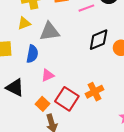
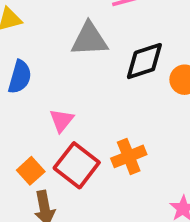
gray triangle: (50, 31) -> (89, 39), moved
pink triangle: (48, 75) -> (62, 120), moved, turned -32

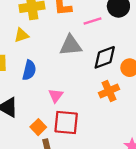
orange cross: (129, 156) -> (109, 91), moved
red square: (77, 165) -> (66, 123), turned -30

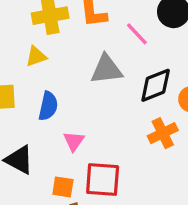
pink line: (92, 21) -> (137, 34), turned 66
pink triangle: (56, 96) -> (74, 141), moved
orange square: (38, 127) -> (63, 187), turned -35

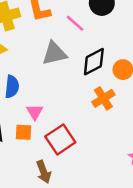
red square: (103, 180) -> (60, 139), turned -32
orange square: (63, 187) -> (24, 132), moved

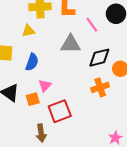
orange square: (24, 132) -> (33, 99), turned -32

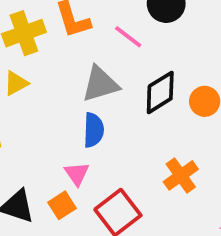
blue semicircle: (32, 62) -> (94, 130), moved
orange cross: (100, 87) -> (181, 175), moved

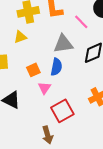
orange square: (62, 205) -> (33, 70), moved

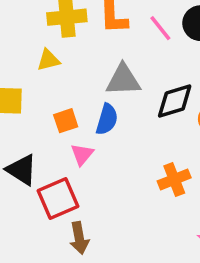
pink line: (81, 22) -> (160, 28), moved
red square: (62, 111) -> (58, 198), moved

